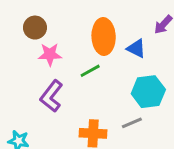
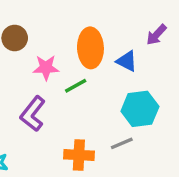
pink star: (50, 54) -> (46, 68), moved

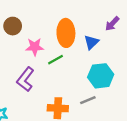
blue triangle: (127, 61) -> (91, 42), turned 49

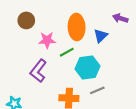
purple arrow: (112, 24) -> (120, 18), turned 64
cyan hexagon: (101, 76) -> (88, 68), moved

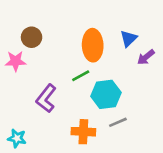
purple arrow: (120, 18) -> (146, 57), moved, turned -56
blue triangle: (101, 36) -> (129, 39), moved
pink star: (47, 40) -> (16, 61), moved

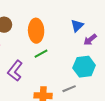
orange ellipse: (93, 45) -> (36, 31), moved
cyan hexagon: (106, 94) -> (84, 67), moved

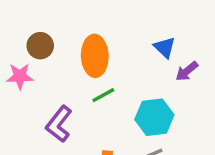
blue triangle: (77, 26) -> (165, 47), turned -32
cyan hexagon: (84, 67) -> (154, 117), moved

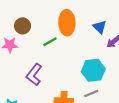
orange ellipse: (95, 56) -> (67, 23), moved
green line: (103, 95) -> (50, 42), moved

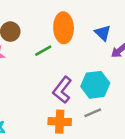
purple L-shape: (34, 75) -> (62, 90), moved

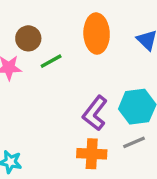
green line: (43, 51) -> (51, 61), moved

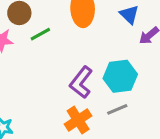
orange cross: (92, 154) -> (78, 120), turned -36

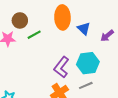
blue triangle: (129, 15) -> (84, 29), moved

